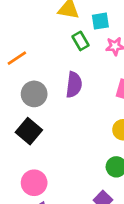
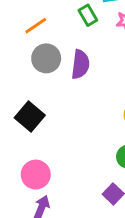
orange line: (17, 58) -> (36, 26), moved
gray circle: (34, 94) -> (46, 58), moved

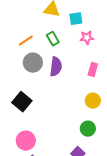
green rectangle: (88, 15) -> (53, 39), moved

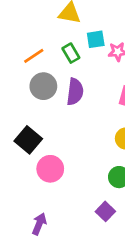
cyan square: (76, 19) -> (96, 39), moved
pink circle: (26, 141) -> (50, 169), moved

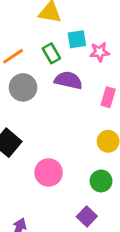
purple semicircle: (75, 92) -> (68, 80), moved, turned -84
pink circle: (50, 169) -> (49, 172), moved

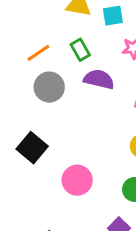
cyan square: (77, 39) -> (113, 16), moved

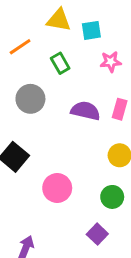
orange line: (38, 53) -> (20, 47), moved
purple semicircle: (99, 79) -> (85, 111), moved

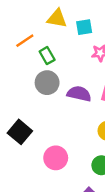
green rectangle: (60, 63) -> (47, 56), moved
gray circle: (30, 99) -> (47, 83), moved

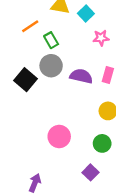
cyan square: (84, 27) -> (86, 13), turned -35
black square: (20, 132) -> (26, 80), moved

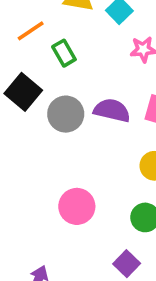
gray circle: (51, 66) -> (66, 114), moved
black square: (26, 80) -> (23, 92), moved

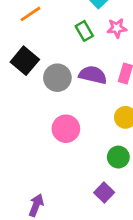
green rectangle: (64, 53) -> (84, 31), moved
pink circle: (77, 206) -> (66, 129), moved

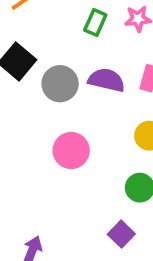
green rectangle: (84, 31) -> (95, 22), turned 54

